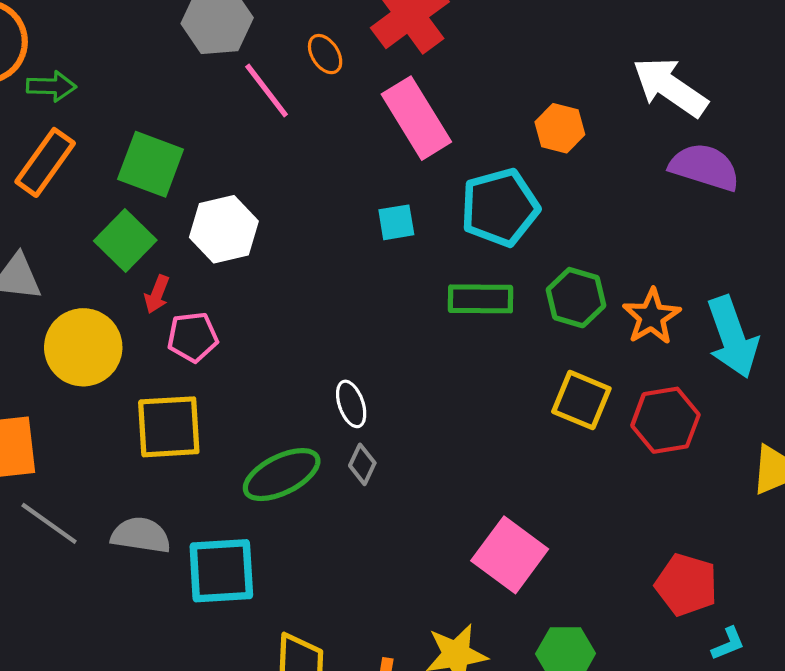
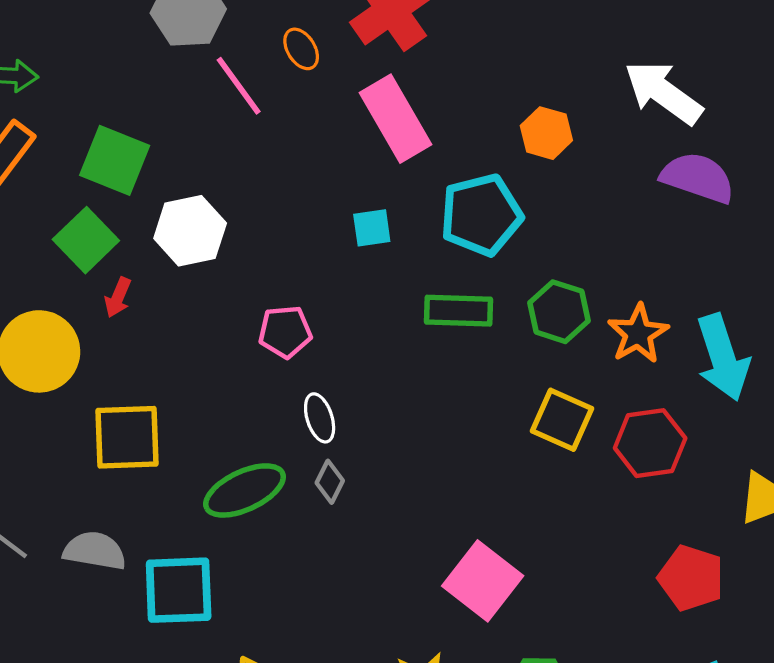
pink pentagon: (193, 337) -> (285, 332), moved
red pentagon: (686, 585) -> (691, 578), moved

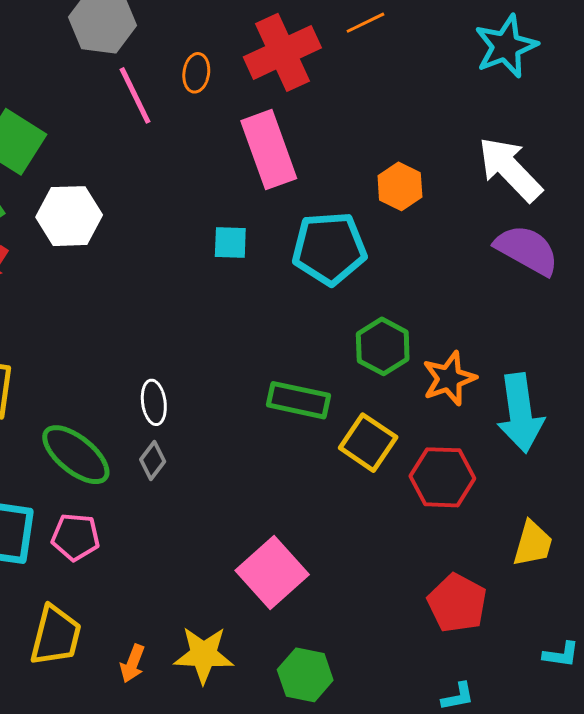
orange ellipse: (301, 49) -> (196, 73), turned 30
green rectangle: (458, 311) -> (299, 400), moved
pink pentagon: (285, 332) -> (76, 537), moved
green ellipse: (245, 490) -> (76, 455), turned 54

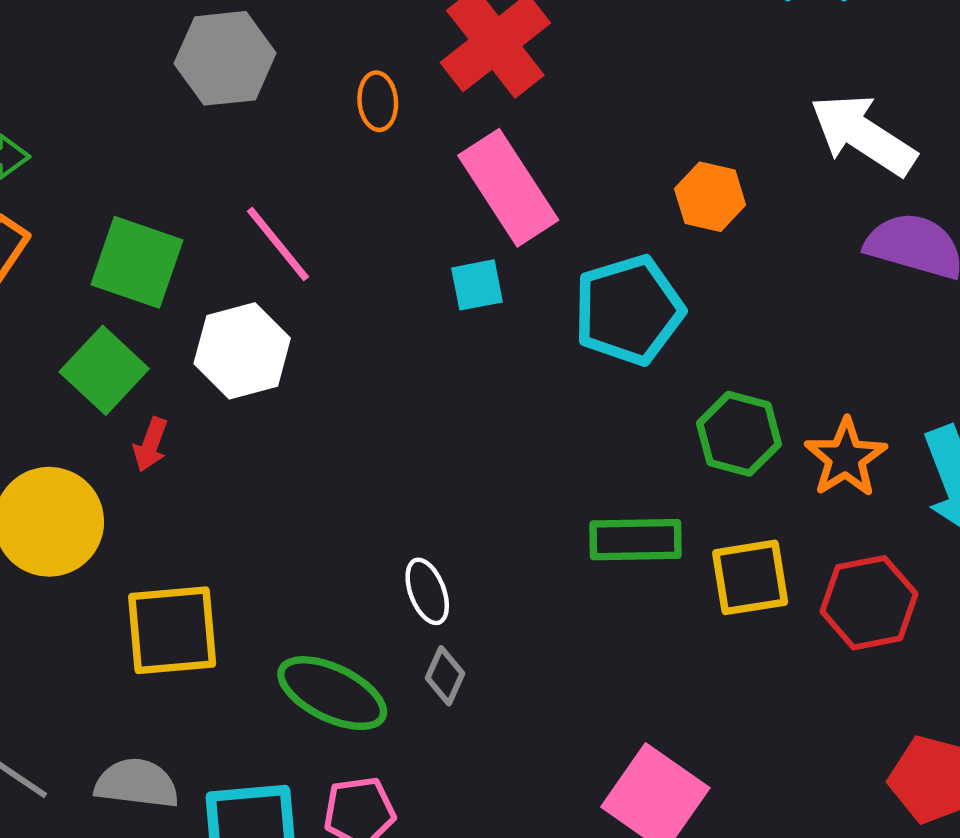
pink line: (135, 95) -> (278, 244), moved
cyan square: (230, 243) -> (477, 285), moved
yellow square: (368, 443) -> (750, 577), turned -30

